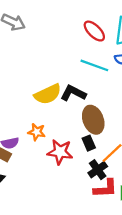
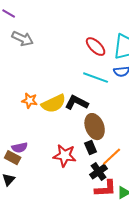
orange star: (37, 132) -> (30, 101), moved

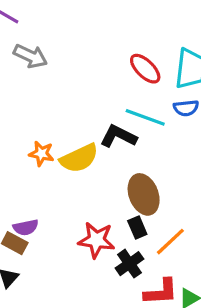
black L-shape: (77, 103) -> (118, 136), moved
black cross: (99, 172) -> (129, 264), moved

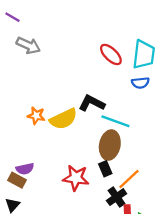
cyan line: (145, 117) -> (115, 121), moved
brown ellipse: (144, 194) -> (110, 145), turned 32
black cross: (129, 264) -> (117, 197), moved

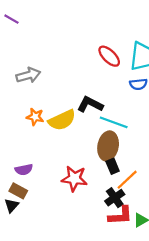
gray arrow: (28, 45) -> (28, 75), moved, turned -40
black rectangle: (105, 169) -> (113, 166), moved
brown rectangle: (17, 180) -> (18, 191), moved

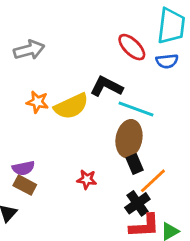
red ellipse: (109, 56) -> (132, 47), moved
red star: (74, 179) -> (87, 179), size x0.6
brown rectangle: (18, 191) -> (25, 185), moved

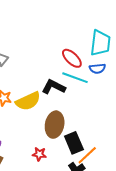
cyan line: (136, 109) -> (75, 78), moved
brown ellipse: (129, 139) -> (55, 125), moved
black rectangle: (135, 164) -> (74, 143), size x1.5

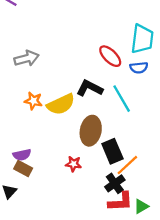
cyan line: (75, 78) -> (122, 99), moved, turned 40

